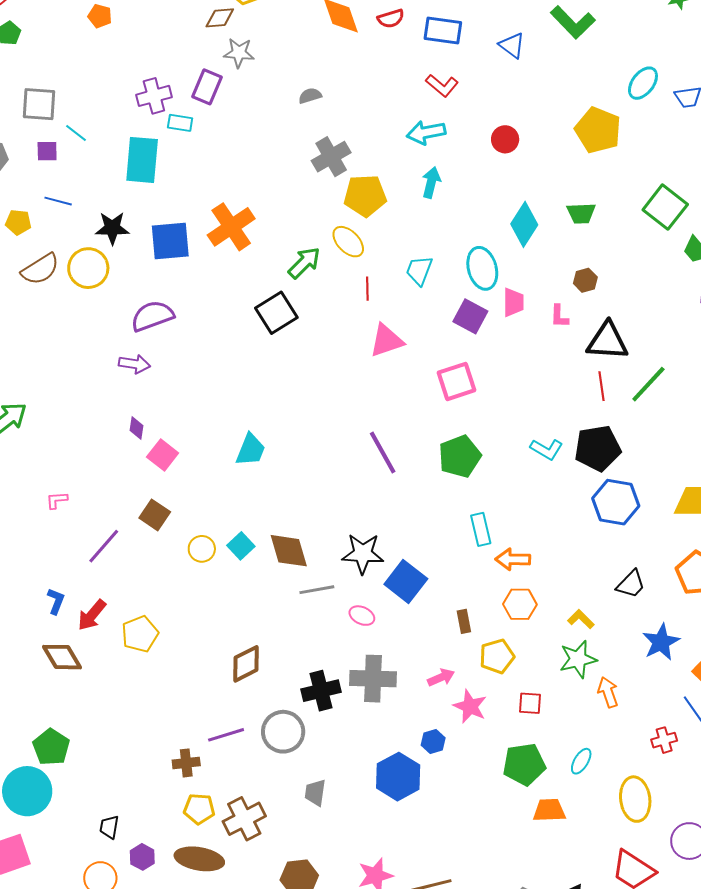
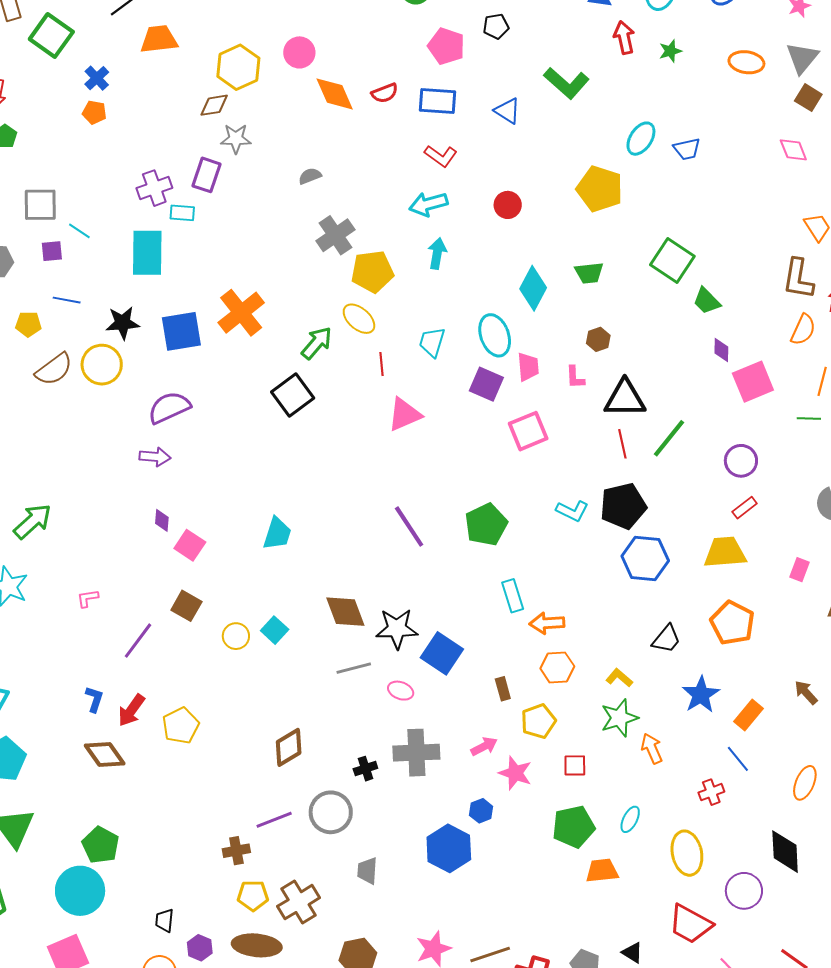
pink square: (456, 381) -> (528, 431), moved
brown diamond: (289, 551) -> (345, 612), moved
black cross: (321, 691) -> (365, 769), size x0.6

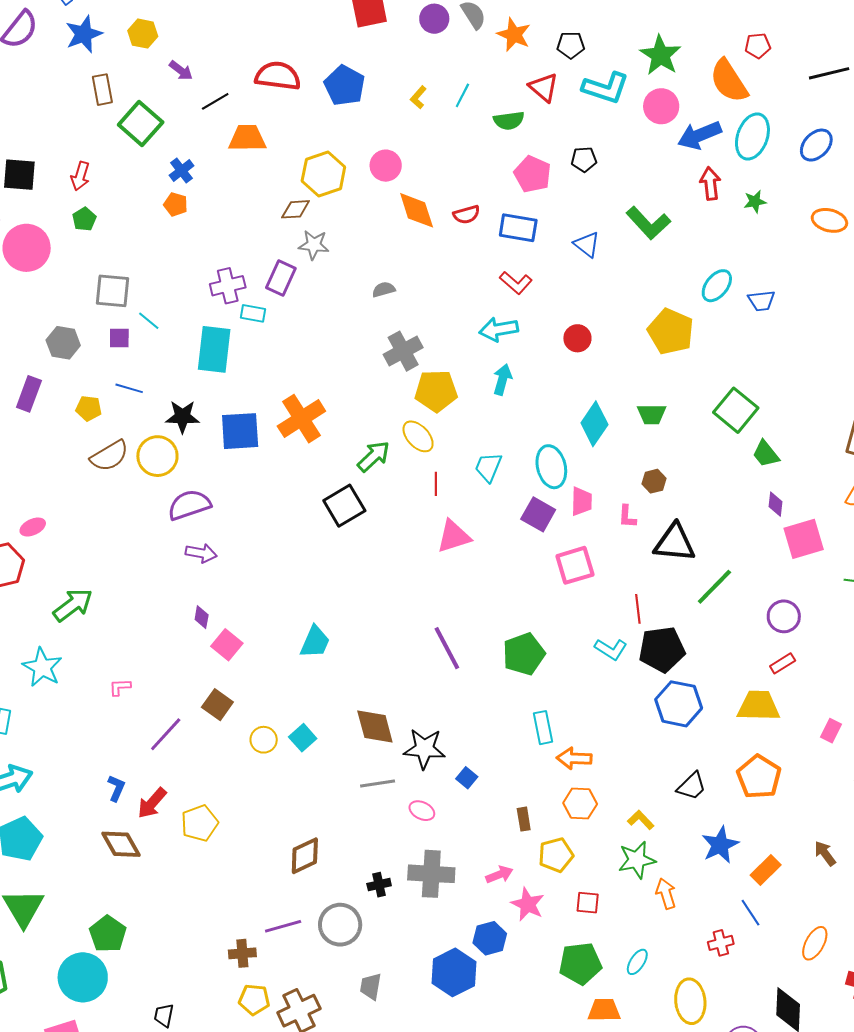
purple semicircle: (169, 408) -> (189, 505), moved
red line: (622, 444) -> (638, 609), moved
blue square: (442, 653) -> (467, 778), size x0.5
blue hexagon: (481, 811) -> (490, 938), size x1.4

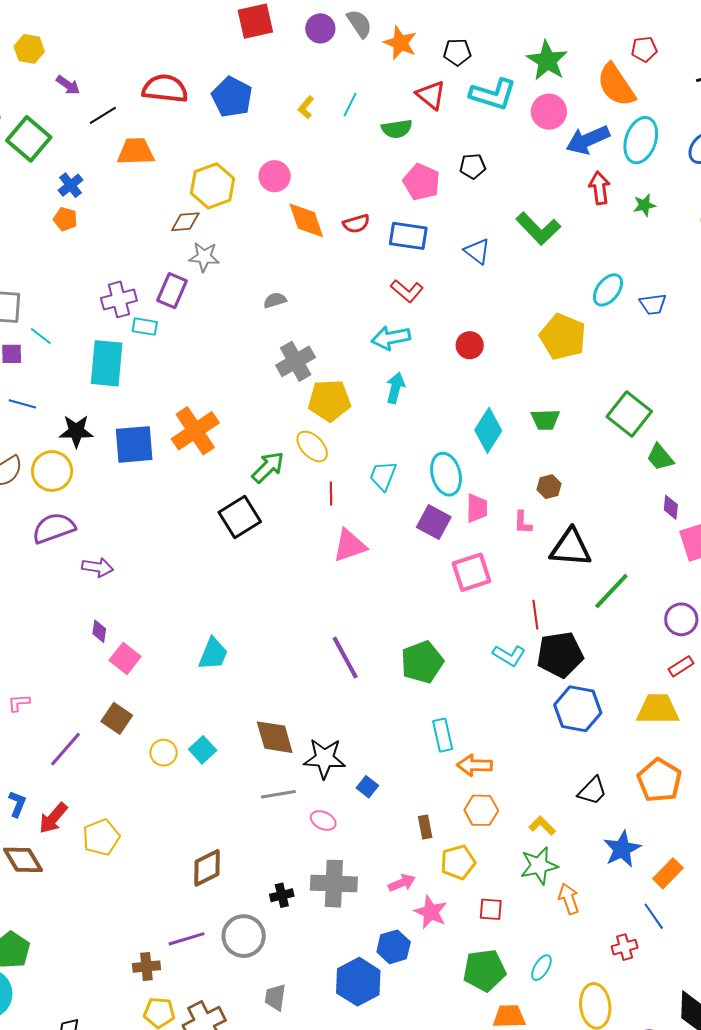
purple semicircle: (189, 505) -> (54, 528), moved

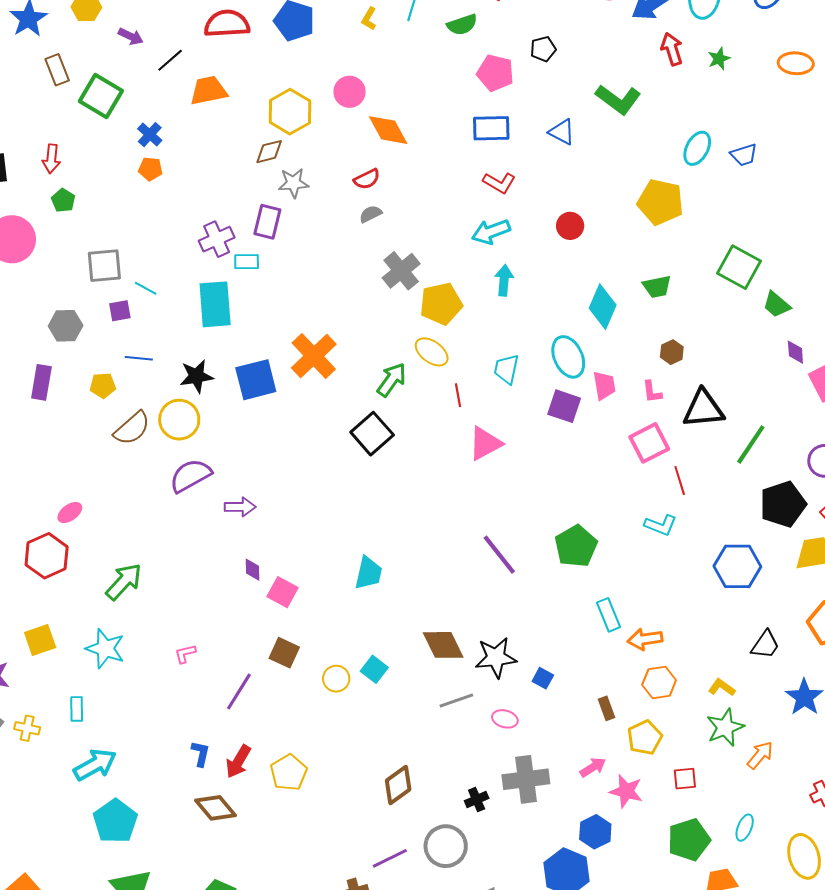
red semicircle: (356, 224) -> (367, 179), moved
pink square: (472, 572) -> (649, 443), moved
black pentagon: (560, 655) -> (783, 504), moved
orange arrow: (569, 899) -> (760, 755), turned 68

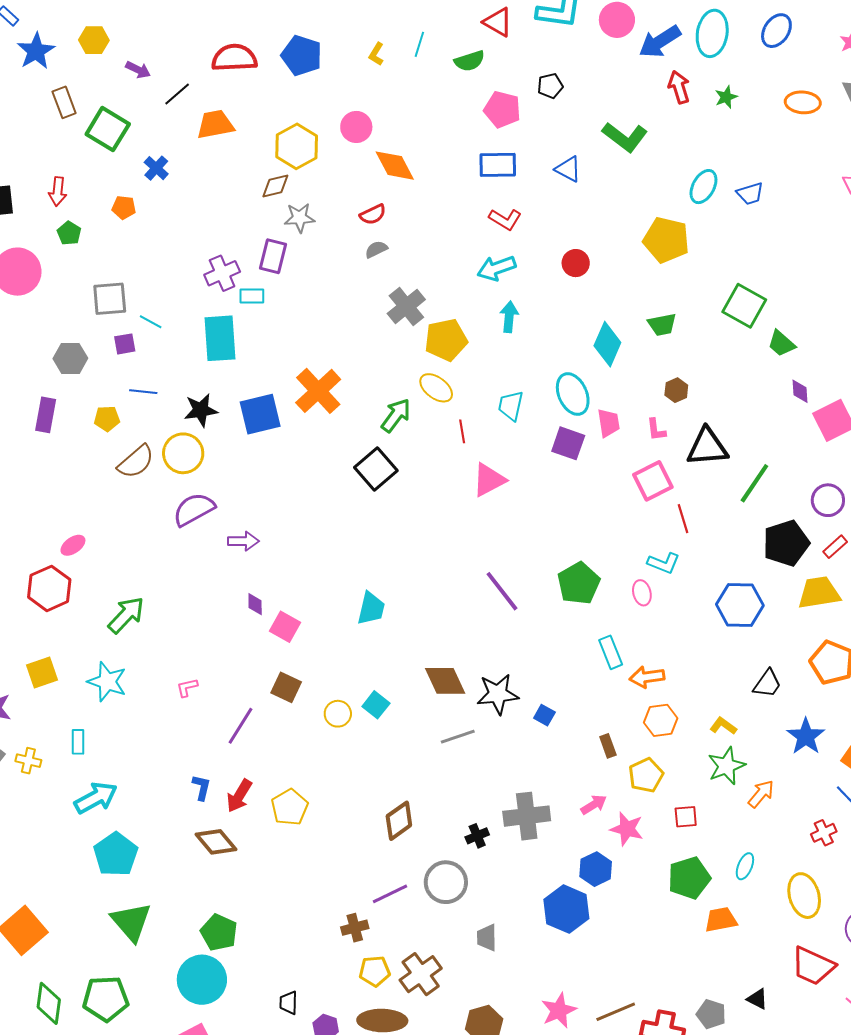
orange pentagon: (150, 169) -> (124, 207), moved
pink ellipse: (505, 719) -> (642, 593), moved, turned 60

